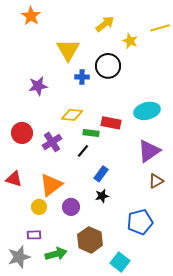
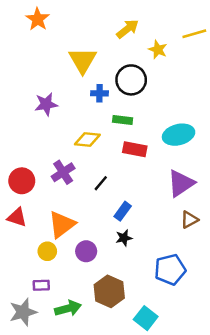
red circle: (22, 133) -> (22, 181), moved
green rectangle: (91, 133) -> (123, 120), moved

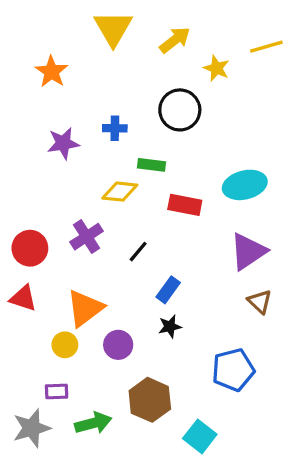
orange star: (38, 19) -> (52, 72), moved
yellow triangle: (83, 60) -> (113, 28), moved
blue cross: (100, 93) -> (115, 128), moved
green rectangle: (123, 120) -> (151, 165), moved
brown triangle: (189, 220) -> (260, 302), turned -48

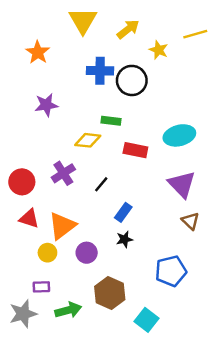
blue cross: (115, 128) -> (100, 71), moved, size x1.5
purple triangle: (248, 252) -> (182, 184), turned -40
red triangle: (23, 298) -> (29, 218), moved

